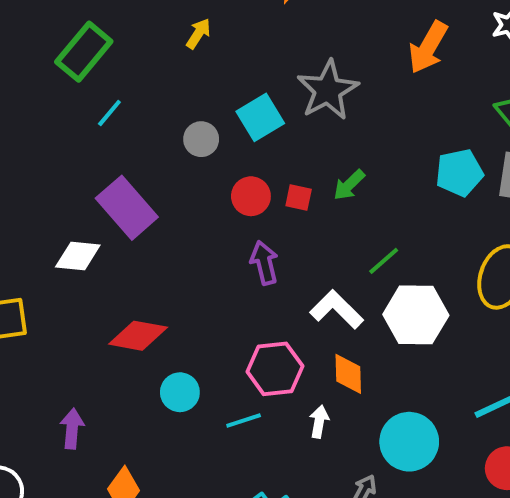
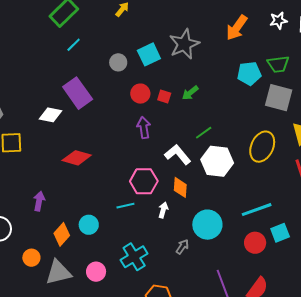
cyan pentagon: (459, 173) -> (249, 73), moved
cyan circle: (180, 392) -> (89, 225), moved

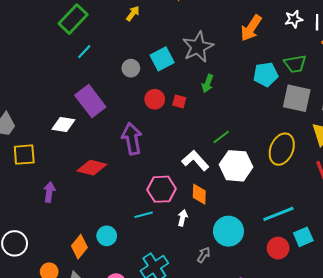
green arrow: (190, 93) -> (208, 83), moved, turned -30
purple arrow: (144, 128) -> (132, 139), moved, size x1.4
purple arrow: (39, 201) -> (49, 192), moved

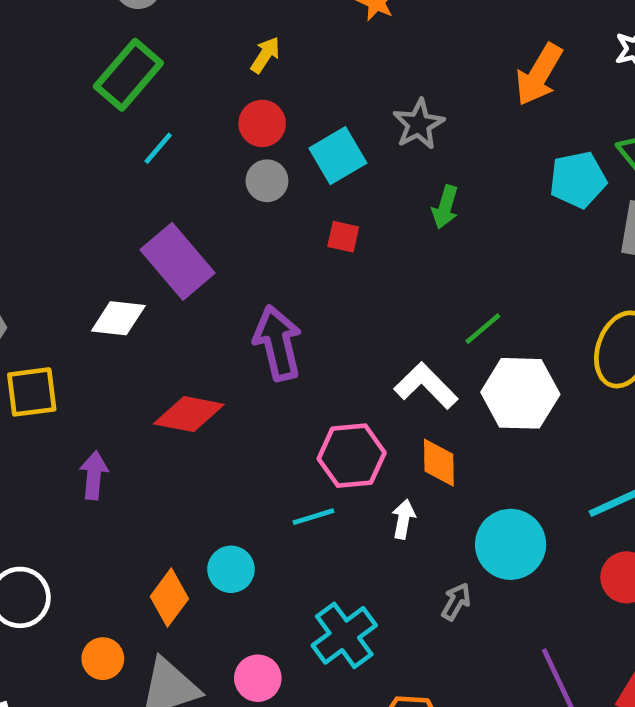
gray star: (198, 47) -> (419, 124), size x0.7
red circle: (155, 99) -> (262, 123), moved
red square: (179, 101) -> (343, 237), moved

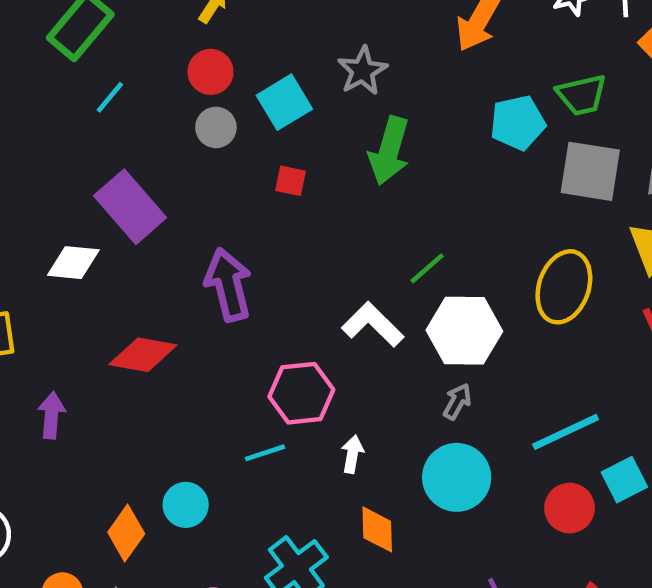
green arrow: (445, 207) -> (389, 151), size x1.6
orange diamond: (439, 463) -> (377, 529), moved
gray arrow: (456, 602) -> (457, 401), moved

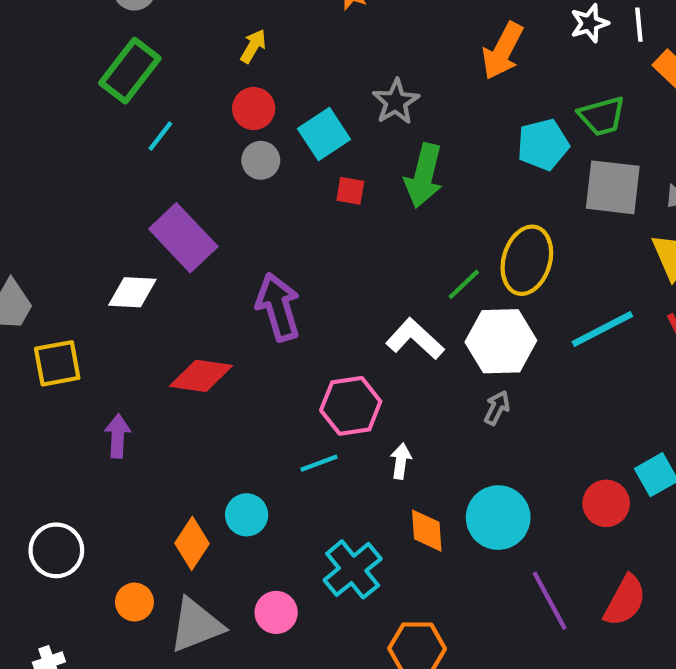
red square: (291, 181) -> (350, 191), moved
yellow ellipse: (564, 287) -> (527, 260), moved
cyan line: (566, 432) -> (602, 329), moved
cyan circle: (457, 477) -> (498, 518), moved

